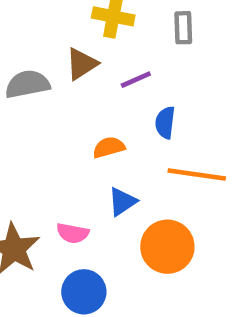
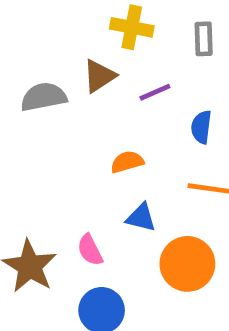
blue semicircle: (165, 123) -> (201, 127), moved
blue triangle: (122, 202) -> (141, 218), turned 48
pink semicircle: (73, 233) -> (90, 250), turned 52

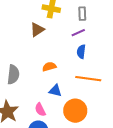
purple line: (155, 92) -> (78, 33), moved
gray semicircle: (44, 97) -> (13, 75), moved, turned 108
pink semicircle: (90, 250) -> (40, 110), moved

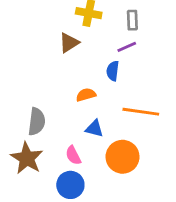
blue semicircle: (81, 52) -> (113, 71), moved
gray semicircle: (13, 75) -> (37, 122), moved

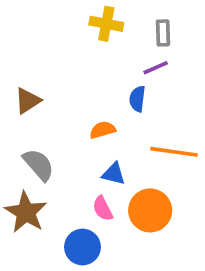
brown triangle: (69, 43) -> (28, 101), moved
gray semicircle: (37, 122) -> (39, 165), turned -48
pink semicircle: (73, 155) -> (103, 209), moved

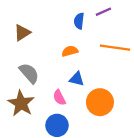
blue semicircle: (137, 99) -> (79, 21), moved
orange line: (174, 152) -> (115, 48), moved
pink semicircle: (103, 209) -> (59, 98), moved

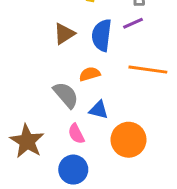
blue semicircle: (79, 21) -> (102, 35), size x1.5
brown triangle: (22, 33) -> (64, 34), moved
gray semicircle: (29, 73) -> (66, 95), moved

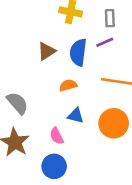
gray semicircle: (66, 95) -> (17, 103), moved
orange circle: (129, 140) -> (114, 123), moved

